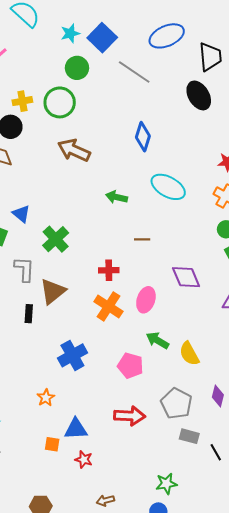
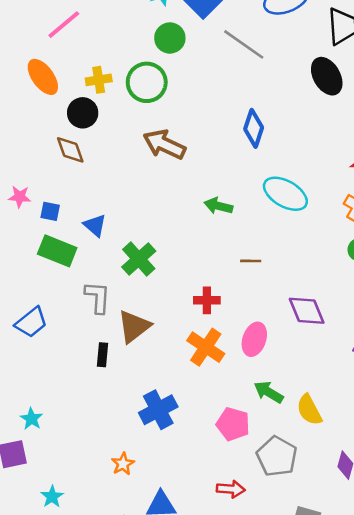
gray pentagon: (176, 404) -> (277, 456), moved
red arrow: (130, 416) -> (231, 489), size x0.7

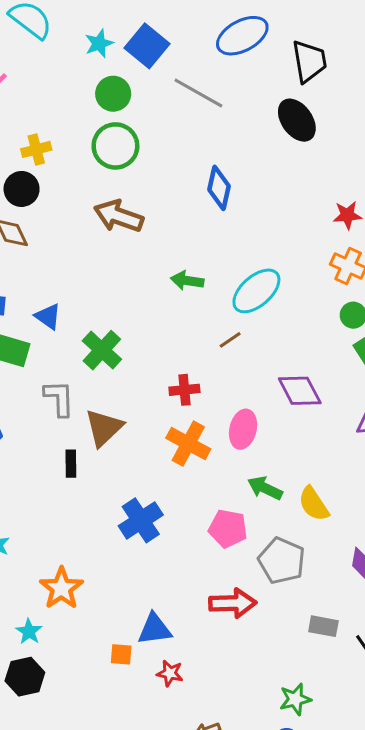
green circle: (147, 82) -> (115, 146), moved
cyan ellipse: (285, 194) -> (256, 291), moved, turned -66
brown line: (251, 261) -> (230, 340), turned -30
orange star: (123, 464) -> (61, 588), moved, size x1.6
red arrow: (231, 489) -> (233, 603), size x1.4

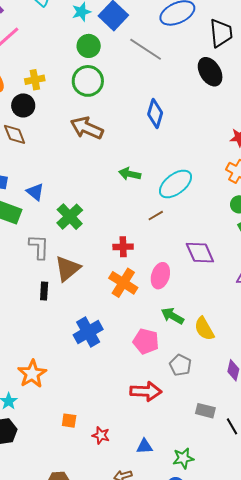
gray pentagon: (282, 561) -> (180, 365), size x0.7
blue triangle: (154, 629) -> (145, 446), moved, size x0.7

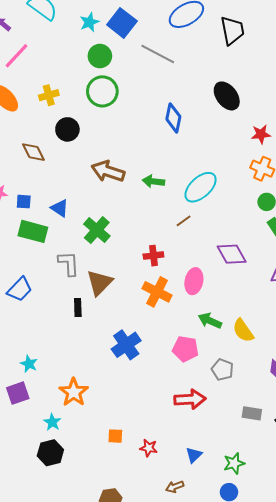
black ellipse: (210, 72) -> (227, 96), moved
black circle: (23, 105) -> (67, 129), moved
brown arrow: (87, 128) -> (108, 171), moved
blue triangle: (145, 446) -> (194, 455), turned -36

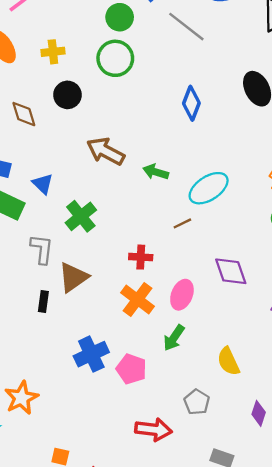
green arrow: (210, 321) -> (174, 338), moved, turned -90
pink pentagon: (185, 349) -> (131, 369), moved

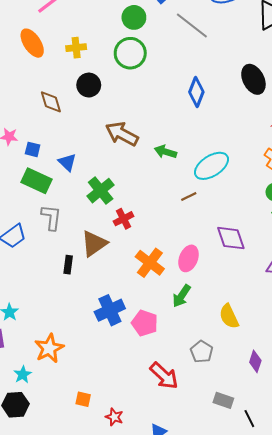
gray L-shape: (42, 249) -> (51, 217), moved
red cross: (141, 257) -> (123, 219), moved, turned -30
red arrow: (154, 430) -> (164, 376), turned 36

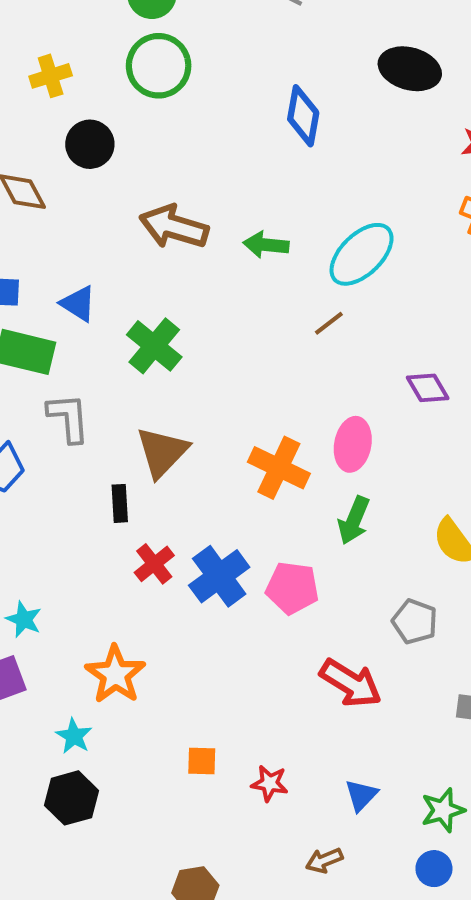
black ellipse: (253, 79) -> (410, 69), turned -36
red cross: (123, 219) -> (154, 564), moved
purple diamond: (231, 238) -> (428, 388), size x0.7

